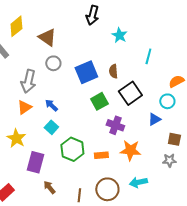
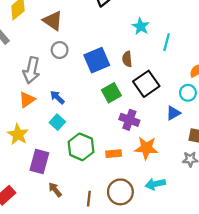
cyan star: (119, 35) -> (141, 26), moved

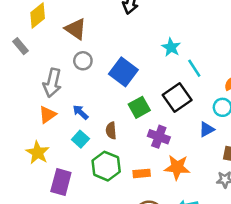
cyan star: (141, 26) -> (171, 47), moved
cyan line: (167, 42) -> (194, 68), moved, turned -48
brown semicircle: (127, 59) -> (111, 131), moved
blue square: (97, 60) -> (123, 72), turned -30

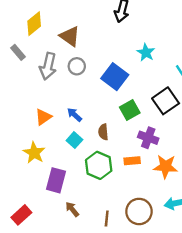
cyan star: (171, 47) -> (146, 52), moved
gray arrow: (52, 83) -> (48, 66), moved
orange rectangle: (142, 173) -> (132, 161), moved

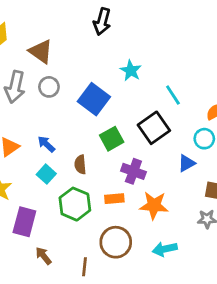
brown circle: (139, 211) -> (116, 242), moved

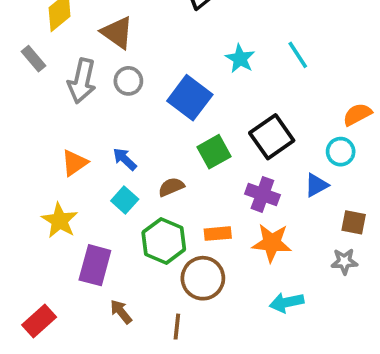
cyan line: (173, 95) -> (298, 55), moved
brown semicircle: (80, 165) -> (171, 187), turned 72
purple cross: (133, 171) -> (262, 194), moved
brown circle: (116, 242) -> (203, 278), moved

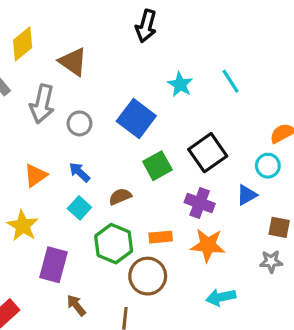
gray circle: (128, 81) -> (79, 123), moved

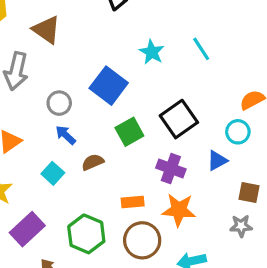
gray circle: (79, 123) -> (59, 103), moved
blue arrow: (79, 172) -> (66, 135), moved
green hexagon: (114, 244) -> (86, 234), moved
purple rectangle: (53, 265) -> (27, 229), turned 32
brown circle: (148, 276) -> (142, 240), moved

